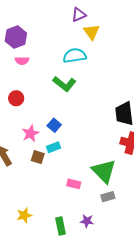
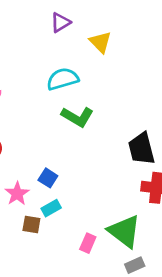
yellow triangle: (91, 32) -> (100, 42), moved
green L-shape: (64, 84) -> (77, 117), moved
pink rectangle: (74, 184) -> (88, 243), moved, turned -72

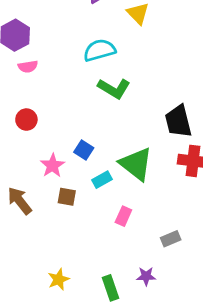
cyan rectangle: (51, 208) -> (102, 180), moved
green triangle: (124, 231) -> (136, 164), moved

